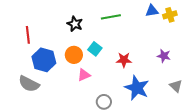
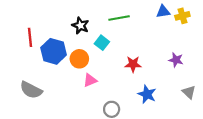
cyan square: (95, 49) -> (102, 43), moved
blue hexagon: (44, 60) -> (54, 51), moved
blue star: (137, 88) -> (147, 94), size x0.7

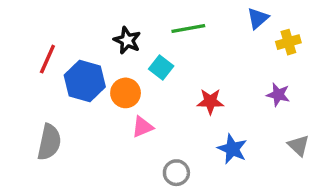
blue triangle: (163, 12) -> (258, 18), turned -32
yellow cross: (182, 16) -> (288, 42), moved
red line: (30, 37) -> (47, 59), turned 30
gray semicircle: (31, 90) -> (49, 142), turned -105

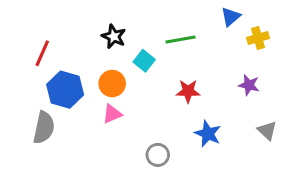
green line: (188, 28) -> (181, 39), moved
blue hexagon: (85, 81) -> (65, 90), moved
pink triangle: (142, 127) -> (112, 114), moved

